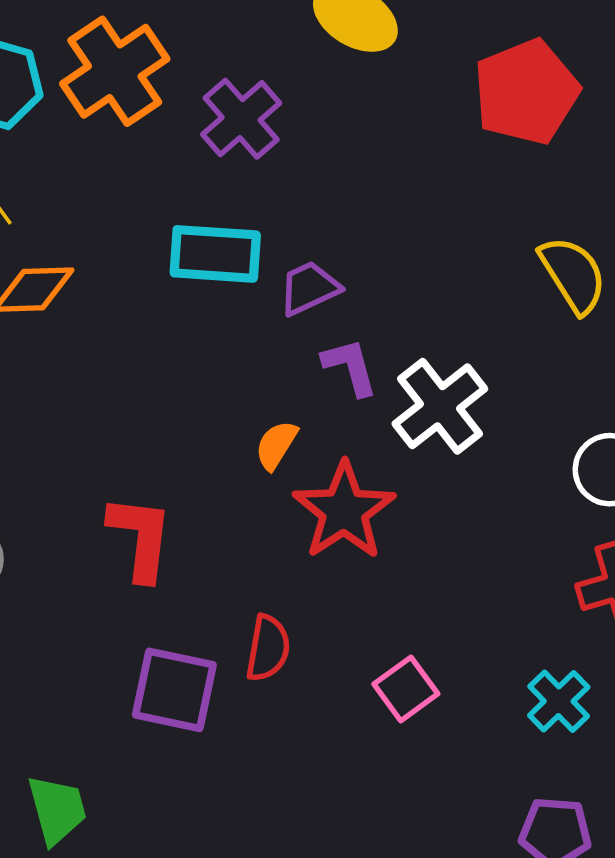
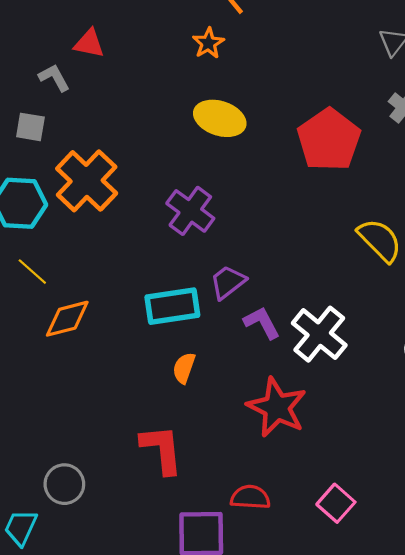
purple cross: (241, 119) -> (190, 211), moved
cyan rectangle: (215, 254) -> (172, 306), moved
orange semicircle: (276, 445) -> (184, 368), moved
red semicircle: (268, 648) -> (250, 497), turned -84

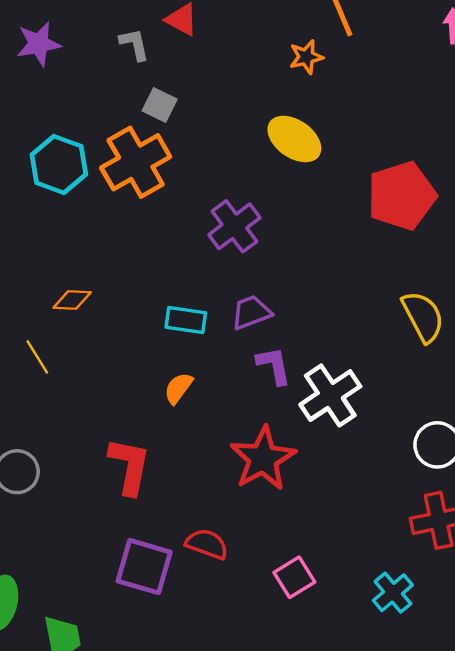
gray square: (30, 127) -> (160, 105), moved
yellow line: (32, 272) -> (37, 357), moved
cyan rectangle: (172, 306) -> (186, 320), size x0.7
orange diamond: (67, 319) -> (72, 300), size x0.7

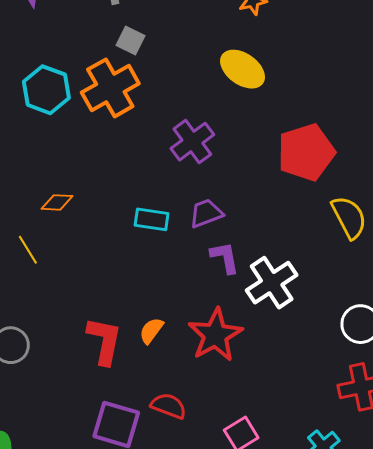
red pentagon: (402, 196) -> (306, 152), moved
orange semicircle: (178, 388) -> (151, 331), moved

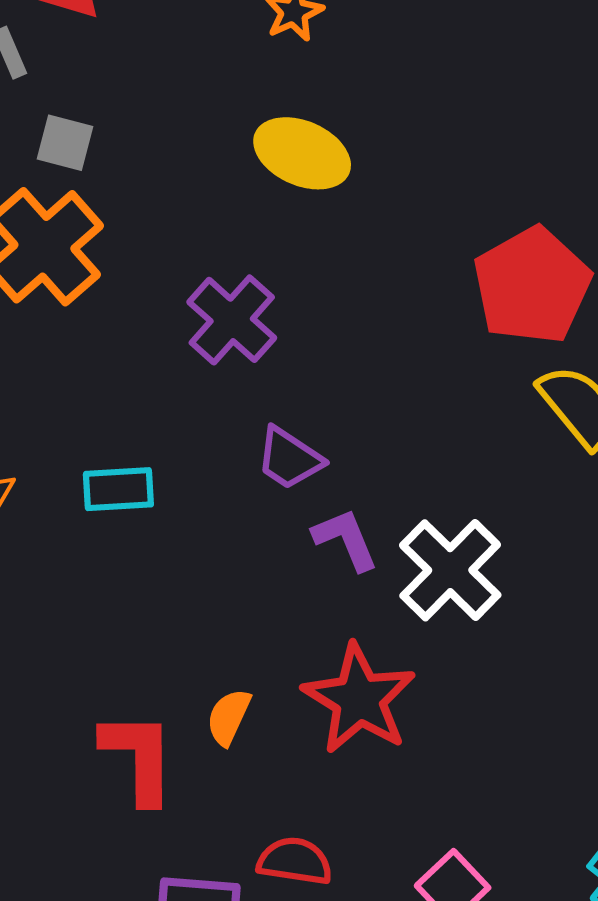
red pentagon: (306, 152) -> (532, 286), moved
purple trapezoid: (206, 213) -> (289, 458), turned -114
cyan rectangle: (152, 219) -> (118, 489), moved

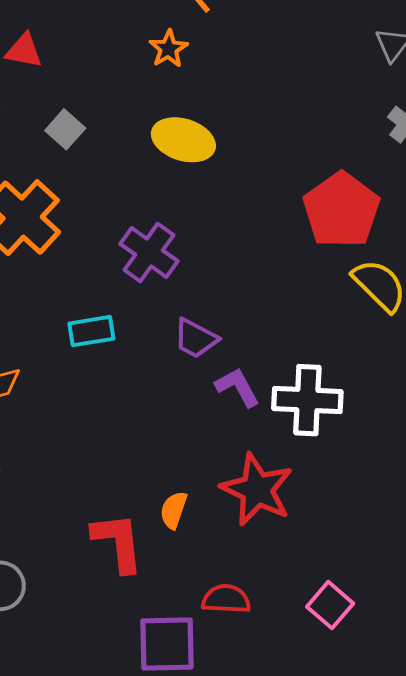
gray square: (65, 143) -> (65, 129), moved, turned 33
cyan rectangle: (118, 489) -> (91, 331), moved
white cross: (450, 570) -> (307, 400), turned -36

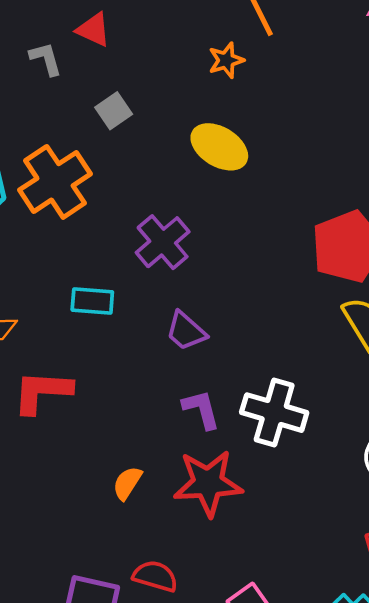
purple L-shape: (237, 387) -> (201, 409), moved
red star: (257, 490) -> (208, 483), turned 30
red L-shape: (118, 542) -> (42, 392), moved, turned -94

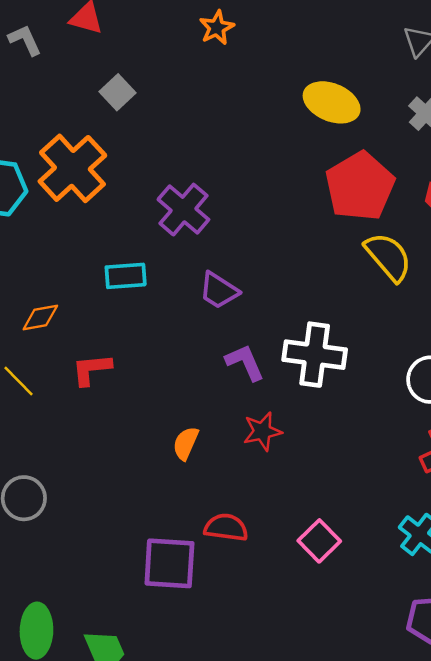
gray L-shape: (46, 59) -> (25, 40), moved
yellow ellipse: (219, 147) -> (332, 102), moved
red L-shape: (42, 392) -> (92, 369), size x0.7
red star: (208, 483) -> (262, 431), size x0.6

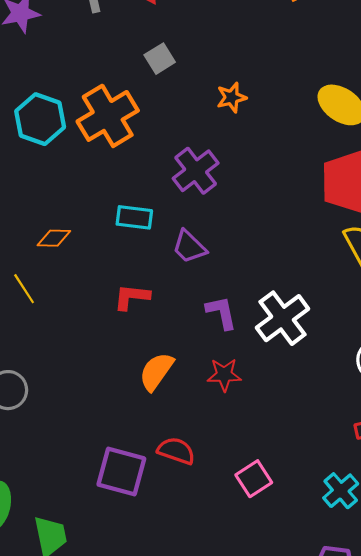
orange star: (217, 28) -> (232, 97), moved
purple trapezoid: (219, 290) -> (189, 247), moved
white cross: (315, 355) -> (283, 318), turned 34
red L-shape: (92, 369) -> (132, 297), moved
orange semicircle: (186, 443) -> (156, 372), size x1.4

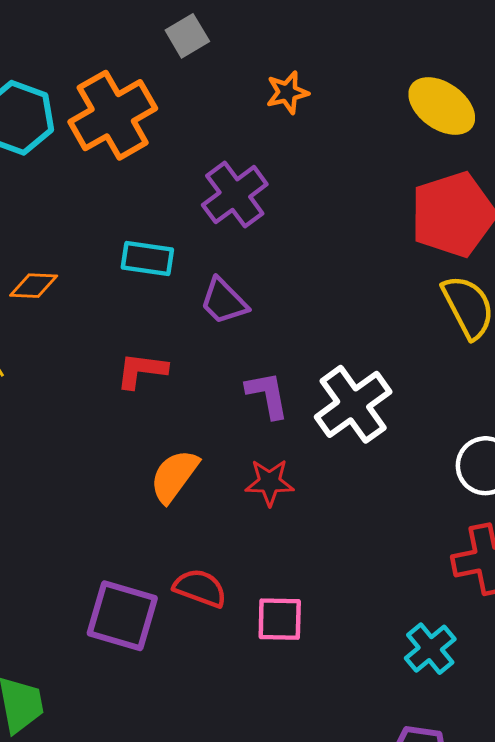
pink square: (254, 479) -> (280, 619), moved, turned 33

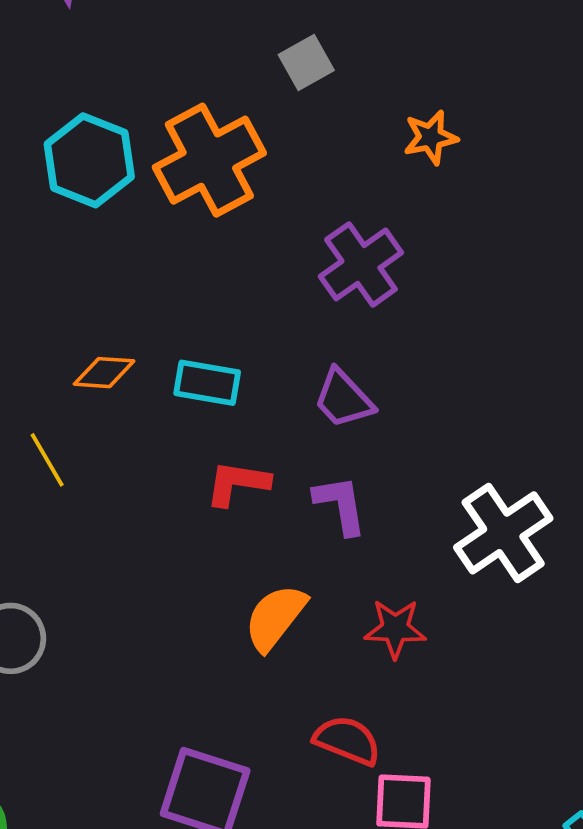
cyan rectangle: (147, 259) -> (207, 383), moved
purple L-shape: (267, 395) -> (340, 505), moved
red semicircle: (200, 588) -> (347, 740), moved

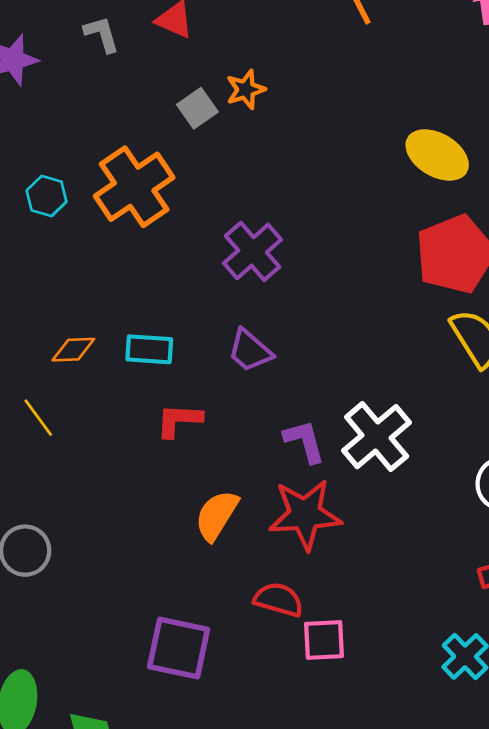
orange star: (431, 137) -> (246, 89), moved
cyan hexagon: (89, 160) -> (47, 196), size x0.6
purple L-shape: (340, 505) -> (304, 441), moved
red star: (395, 629) -> (305, 514), size x1.6

